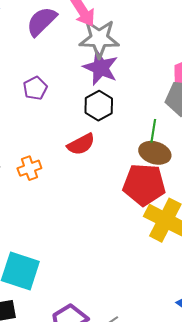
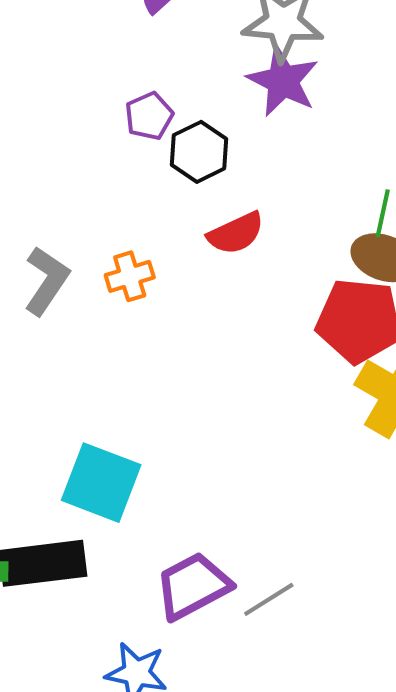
black hexagon: (99, 106) -> (199, 152), moved

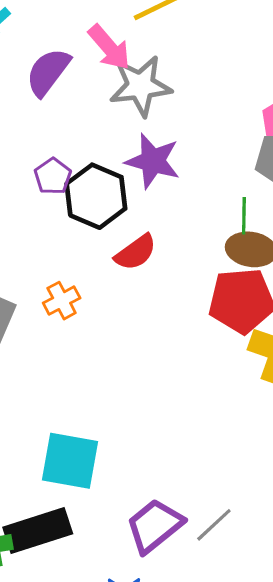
purple star: (283, 81) -> (153, 161), moved
black hexagon: (199, 152) -> (96, 196), size x1.4

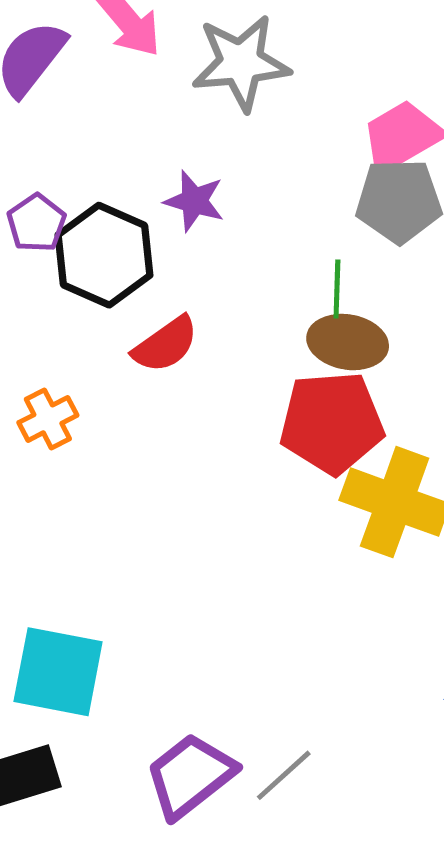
gray star: (141, 86) -> (241, 63), moved
purple star: (153, 161) -> (194, 201), size x0.7

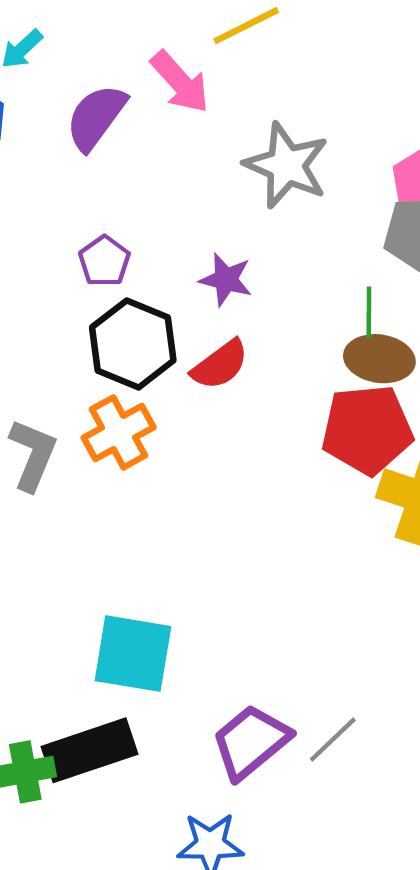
gray star: (241, 63) -> (286, 165), moved, turned 30
purple star: (194, 201) -> (226, 280), moved
black hexagon: (104, 255) -> (133, 344), moved
orange cross: (48, 419) -> (119, 432), size x1.4

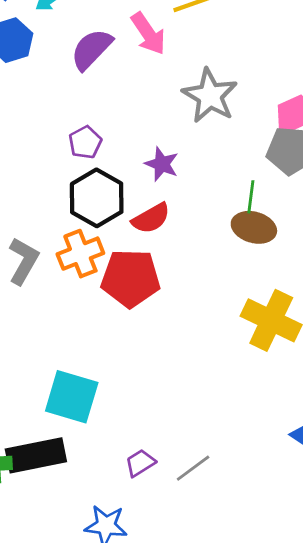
red pentagon: (367, 430) -> (131, 278), moved
purple trapezoid: (251, 742) -> (140, 463), size x0.6

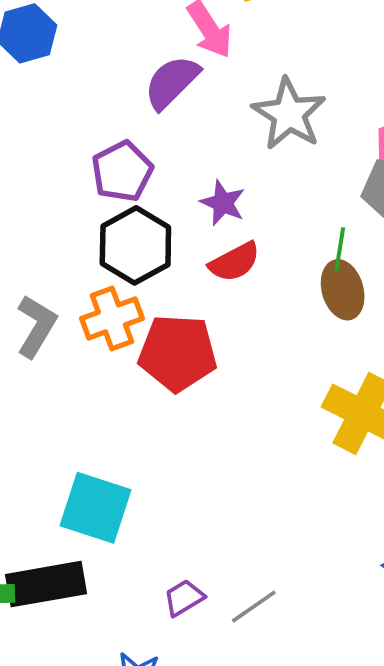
purple semicircle: (91, 49) -> (172, 82), moved
purple pentagon: (85, 142) -> (122, 171), size x1.4
red semicircle: (151, 218) -> (235, 262), moved
brown ellipse: (254, 227) -> (343, 290), turned 57

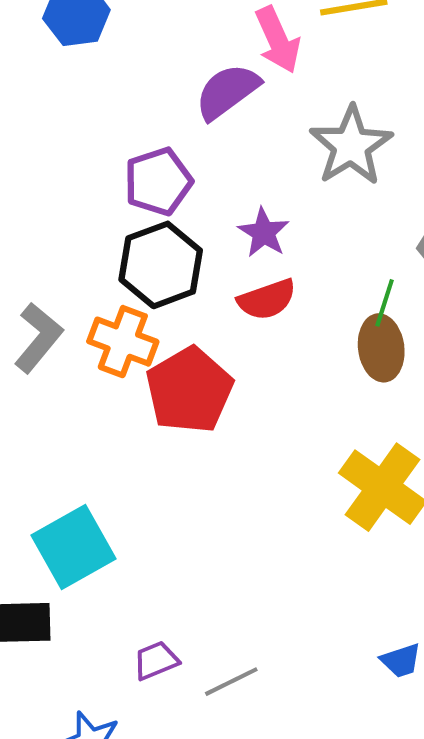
orange cross: (112, 318) -> (123, 342), turned 32
red pentagon: (178, 353) -> (189, 390), turned 30
cyan square: (95, 508) -> (74, 547), turned 34

